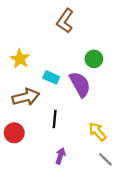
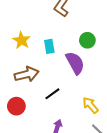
cyan rectangle: (51, 77) -> (49, 46), moved, turned 56
black line: (55, 119) -> (52, 94), turned 49

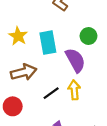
cyan rectangle: (49, 46) -> (48, 43), size x1.5
yellow arrow: (91, 105) -> (74, 90), moved, turned 36

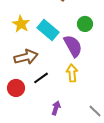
cyan rectangle: (48, 43) -> (48, 30), turned -40
black line: (51, 93) -> (41, 78), moved

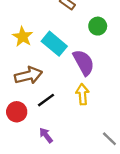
green circle: (85, 24) -> (98, 26), moved
purple arrow: (56, 108) -> (46, 135), moved, turned -56

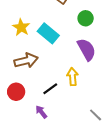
purple semicircle: (84, 62) -> (87, 49), moved
black line: (46, 100) -> (50, 89), moved

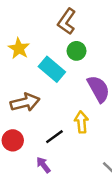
green circle: (86, 18) -> (76, 51), moved
yellow star: (21, 27) -> (19, 48), moved

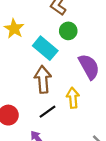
brown arrow: (25, 102) -> (43, 79), moved, turned -80

